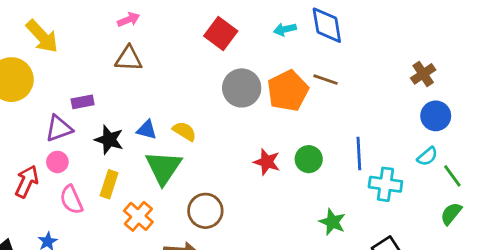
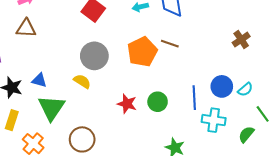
gray circle: (242, 88) -> (94, 56), moved
blue circle: (436, 116) -> (222, 86), moved
yellow semicircle: (184, 131) -> (82, 81), moved
cyan semicircle: (427, 156) -> (245, 90), moved
green semicircle: (451, 214) -> (246, 134), moved

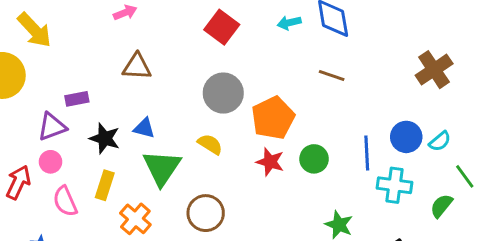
brown triangle: (26, 28) -> (137, 67), moved
brown cross: (241, 40) -> (434, 70), size x1.4
orange pentagon: (142, 52) -> (273, 118), moved
yellow semicircle: (82, 81) -> (210, 144), moved

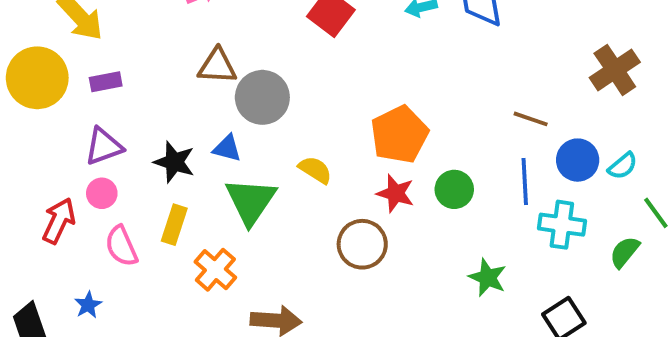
brown line: (332, 75) -> (531, 119), moved
gray circle: (223, 93) -> (262, 97), moved
purple rectangle: (77, 99) -> (106, 82), moved
brown circle: (206, 213) -> (362, 244), moved

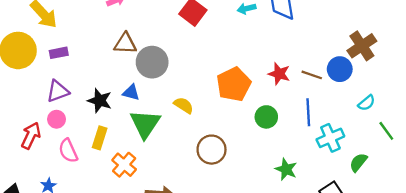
blue circle: (578, 160) -> (340, 69), moved
red star: (396, 193) -> (279, 74), moved
cyan cross: (562, 225) -> (330, 138), turned -32
green semicircle: (625, 252) -> (358, 162), moved

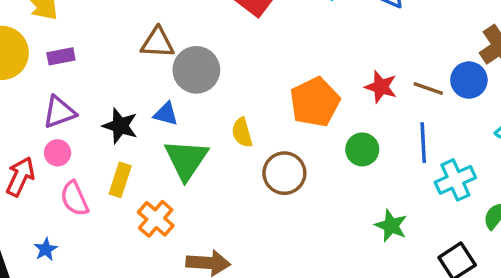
yellow semicircle: (184, 105) -> (242, 132), turned -138
brown circle: (212, 150) -> (284, 173), moved

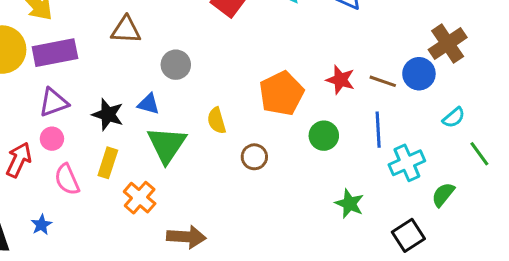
brown triangle: (157, 43) -> (126, 30), moved
purple rectangle: (61, 56) -> (55, 53), size x1.8
gray circle: (196, 70) -> (176, 65), size x0.7
brown circle: (284, 173) -> (254, 157), size x0.7

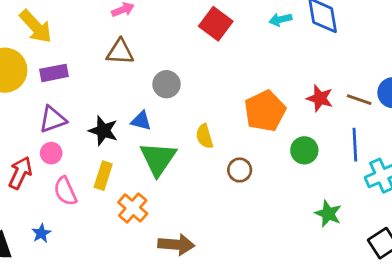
purple rectangle: (55, 53) -> (54, 73), size x0.7

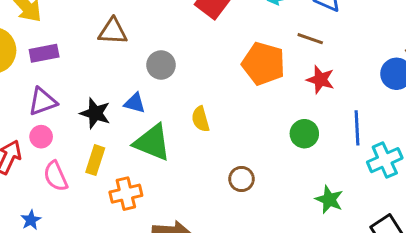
brown line: (359, 100) -> (310, 39), moved
orange pentagon: (265, 111) -> (263, 64), moved, turned -30
green triangle: (158, 159) -> (152, 142), turned -42
brown circle: (240, 170) -> (241, 179), moved
orange cross: (133, 208) -> (126, 194), turned 36

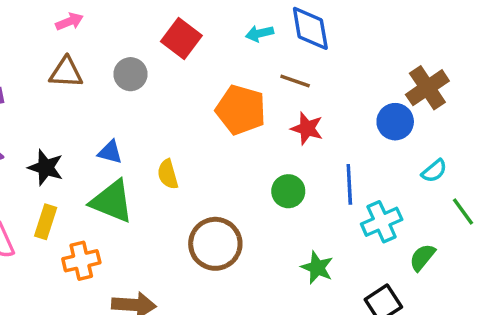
gray circle: (161, 65) -> (130, 74), moved
blue triangle: (135, 103) -> (110, 152), moved
brown circle: (241, 179) -> (215, 244), size x1.8

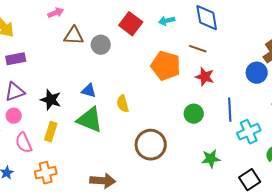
pink arrow: (69, 22) -> (56, 13), moved
cyan arrow: (259, 33) -> (167, 21), moved
brown triangle: (66, 72) -> (74, 36), moved
orange cross: (81, 261) -> (46, 173), moved
green star: (317, 268) -> (211, 159), turned -30

